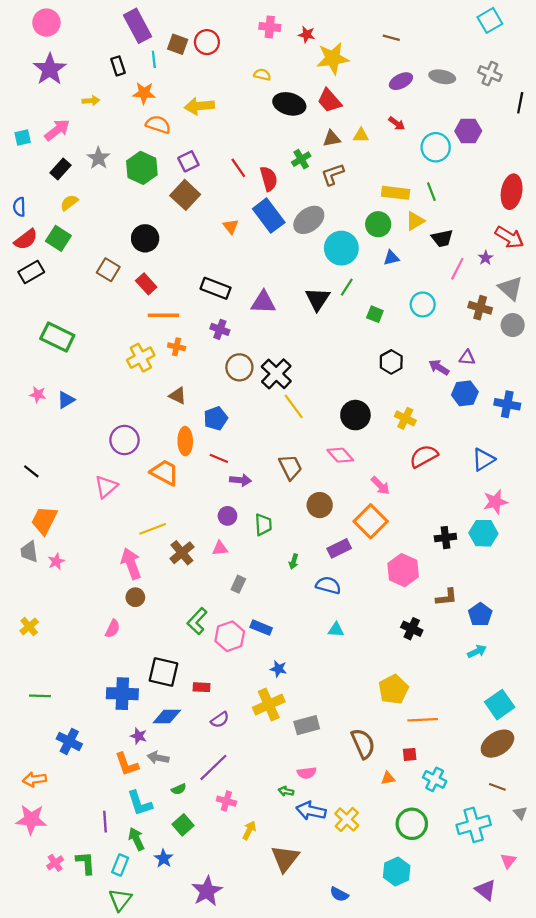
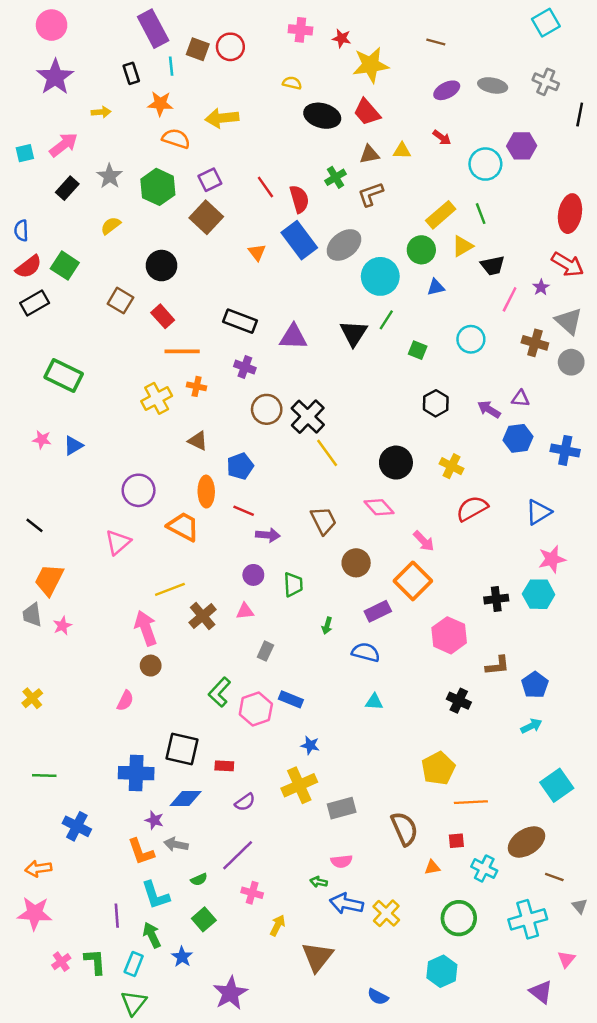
yellow rectangle: (396, 193) -> (441, 215), turned -48
yellow semicircle: (69, 203) -> (111, 226), moved
brown ellipse: (497, 744) -> (526, 842), moved

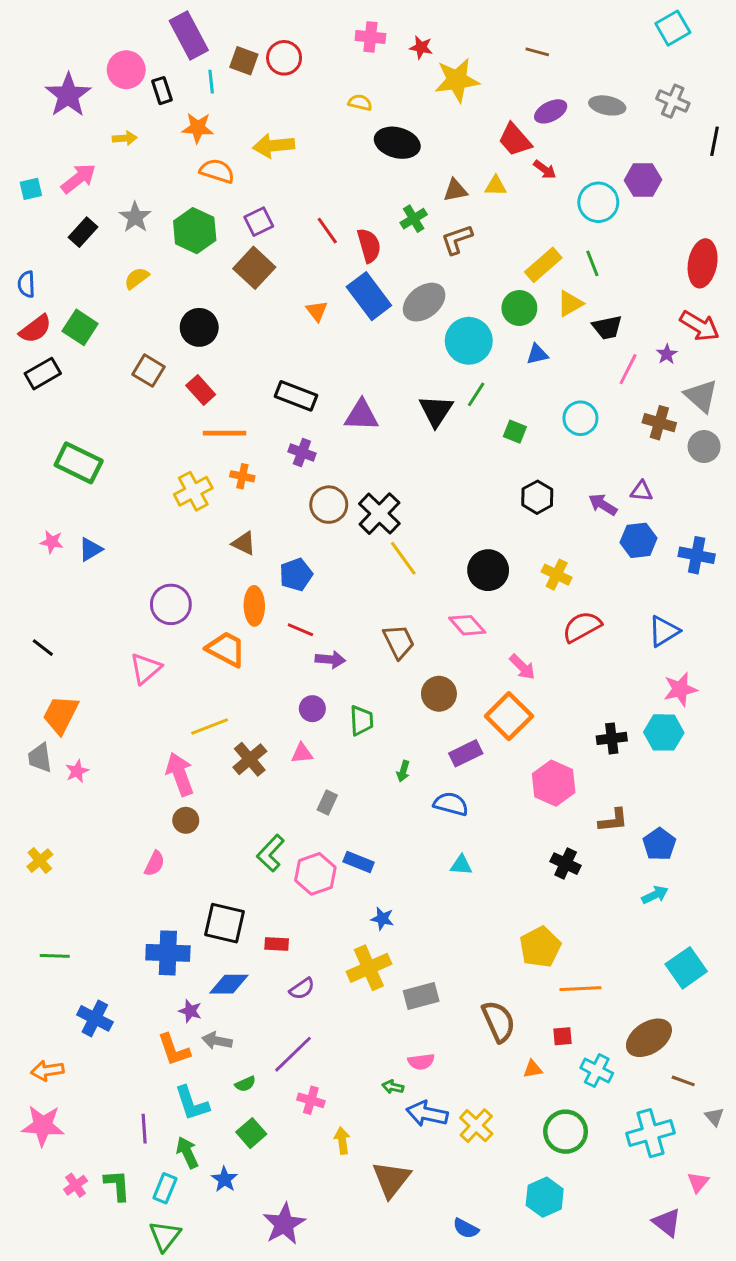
pink circle: (52, 25) -> (126, 70), moved
red trapezoid: (367, 112) -> (515, 140), moved
yellow arrow: (278, 925) -> (342, 1141), turned -35

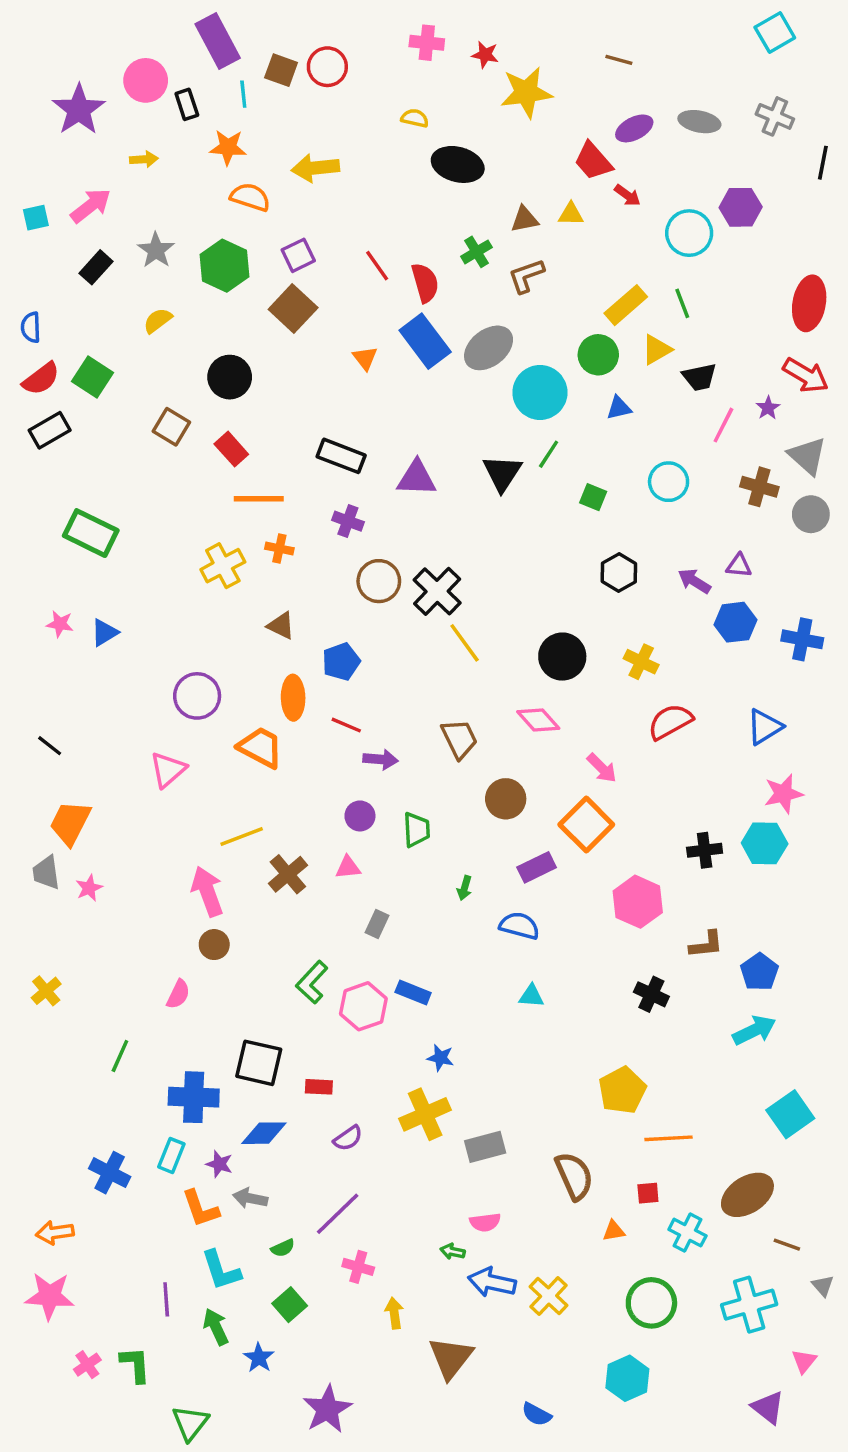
cyan arrow: (655, 895) -> (754, 1030), size x1.4
green line: (55, 956) -> (120, 1056), moved, turned -68
cyan rectangle: (165, 1188) -> (171, 1155), moved

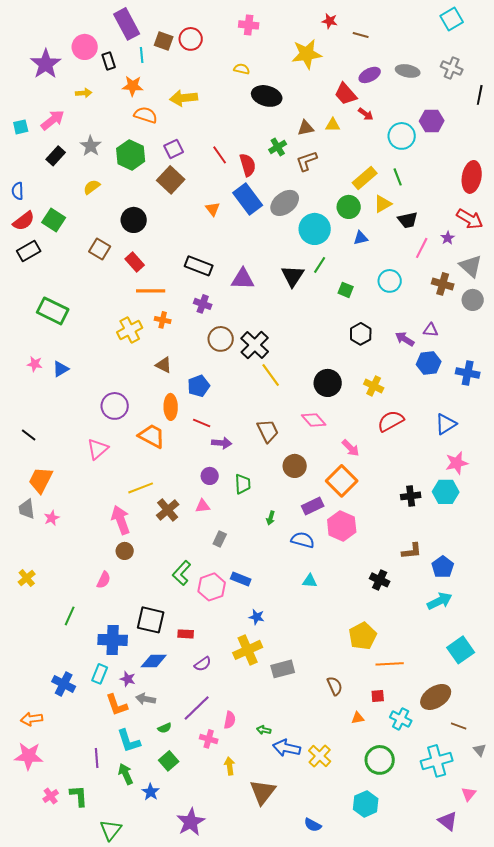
red star: (485, 55) -> (330, 21), moved
pink hexagon: (638, 902) -> (342, 526), moved
brown semicircle: (574, 1176) -> (335, 686), size x0.7
pink semicircle: (485, 1222) -> (230, 720), moved, turned -72

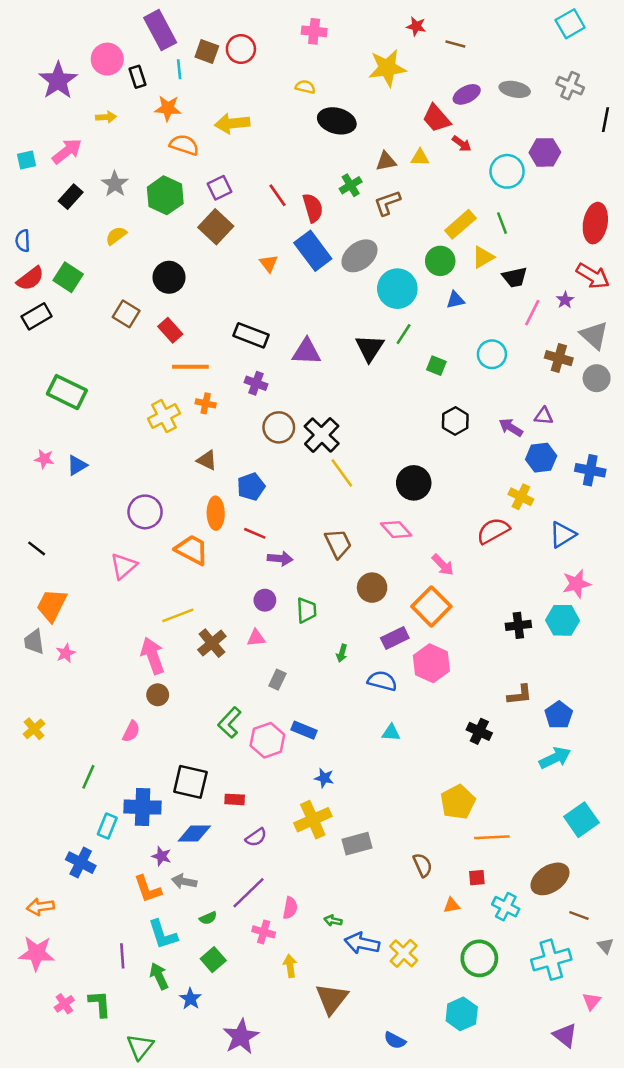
yellow cross: (374, 386) -> (521, 497), moved
cyan rectangle: (100, 674) -> (107, 826), moved

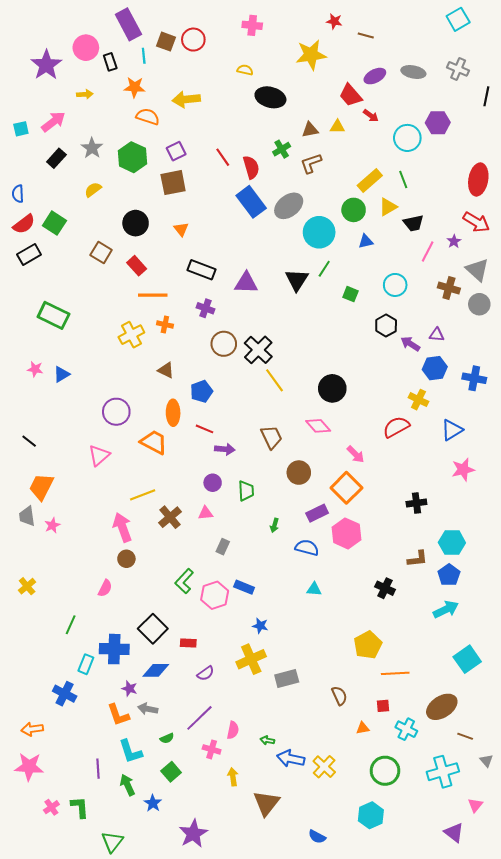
brown square: (216, 227) -> (173, 183), turned 36
orange triangle: (269, 263) -> (181, 229), moved
black hexagon: (455, 421) -> (386, 326), moved
cyan hexagon: (563, 620) -> (452, 543), moved
black square: (190, 782) -> (153, 629), turned 32

